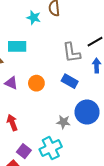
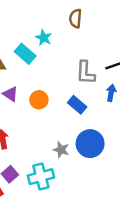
cyan star: (34, 18) -> (44, 38), moved
cyan rectangle: (17, 46) -> (25, 54), turned 30

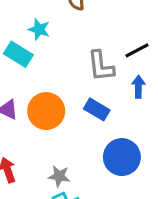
orange circle: (39, 100) -> (46, 111), size x1.5
gray star: (61, 150) -> (59, 176), moved

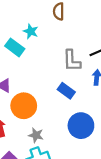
orange circle: (46, 111) -> (24, 106), moved

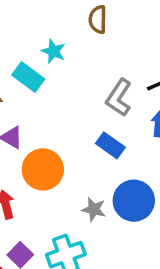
gray L-shape: (72, 61) -> (119, 98), turned 35
gray star: (36, 135) -> (94, 209), moved

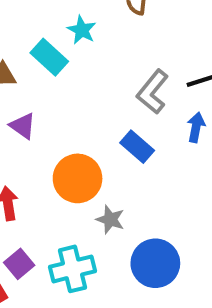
orange circle: (43, 169) -> (78, 178), moved
blue circle: (134, 201) -> (155, 263), moved

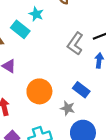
blue rectangle: (137, 147) -> (81, 90), moved
gray star: (110, 219) -> (68, 108), moved

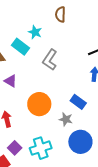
gray L-shape: (75, 44) -> (50, 60), moved

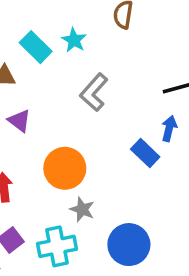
cyan rectangle: (20, 47) -> (36, 47), moved
blue rectangle: (78, 102) -> (145, 153), moved
gray star: (66, 119) -> (82, 209), moved

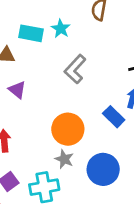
cyan rectangle: (36, 47) -> (31, 33), turned -35
orange circle: (65, 168) -> (68, 129), moved
blue circle: (129, 245) -> (103, 169), moved

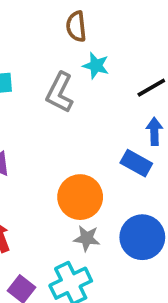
cyan star: (61, 29) -> (96, 66), moved
gray L-shape: (75, 69) -> (60, 93), moved

